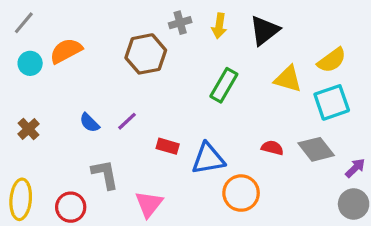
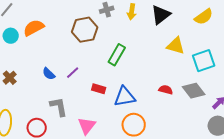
yellow semicircle: (332, 60) -> (204, 17), moved
green rectangle: (224, 85) -> (117, 55), moved
orange circle: (241, 193) -> (134, 125), moved

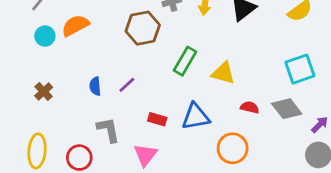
yellow triangle: (176, 46) -> (223, 73), moved
blue semicircle: (49, 74) -> (95, 86), turned 40
red rectangle: (99, 89) -> (157, 119), moved
orange circle: (134, 125) -> (233, 148), moved

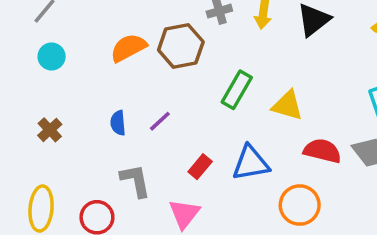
orange semicircle: (75, 25) -> (128, 48), moved
red semicircle: (250, 107) -> (322, 151), size x1.5
red rectangle: (157, 119) -> (200, 167), turned -66

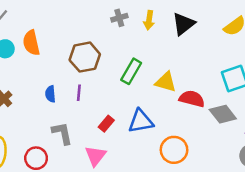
brown hexagon: (181, 46) -> (85, 57), moved
orange semicircle: (128, 48) -> (31, 43), moved, turned -75
purple line: (160, 121) -> (79, 93), turned -42
red semicircle: (322, 151) -> (192, 99), moved

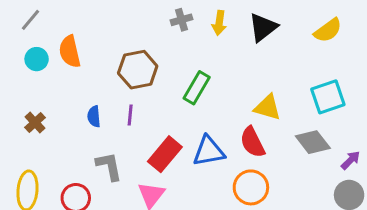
yellow triangle: (166, 82) -> (268, 107), moved
red semicircle: (192, 99) -> (252, 142), moved, turned -130
red rectangle: (106, 124) -> (165, 154), size x1.6

